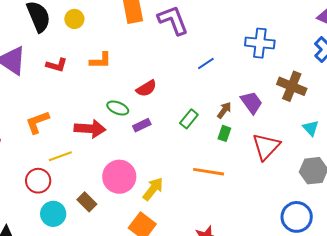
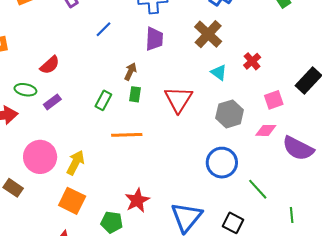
brown cross: (292, 86) -> (208, 34), moved, turned 32
purple trapezoid: (251, 102) -> (154, 39), moved, turned 50
green rectangle: (189, 119) -> (103, 100), moved

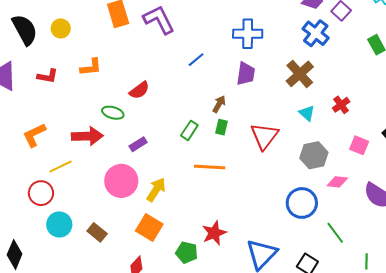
pink square: (274, 100) -> (359, 145), turned 36
purple rectangle: (52, 102) -> (138, 144), moved
pink diamond: (266, 130) -> (337, 182), moved
brown rectangle: (13, 188) -> (97, 232), moved

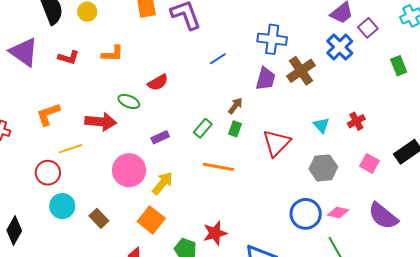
brown cross: (300, 74) -> (301, 71), moved
purple rectangle: (138, 144) -> (160, 137), moved
pink diamond: (337, 182) -> (338, 212), moved

